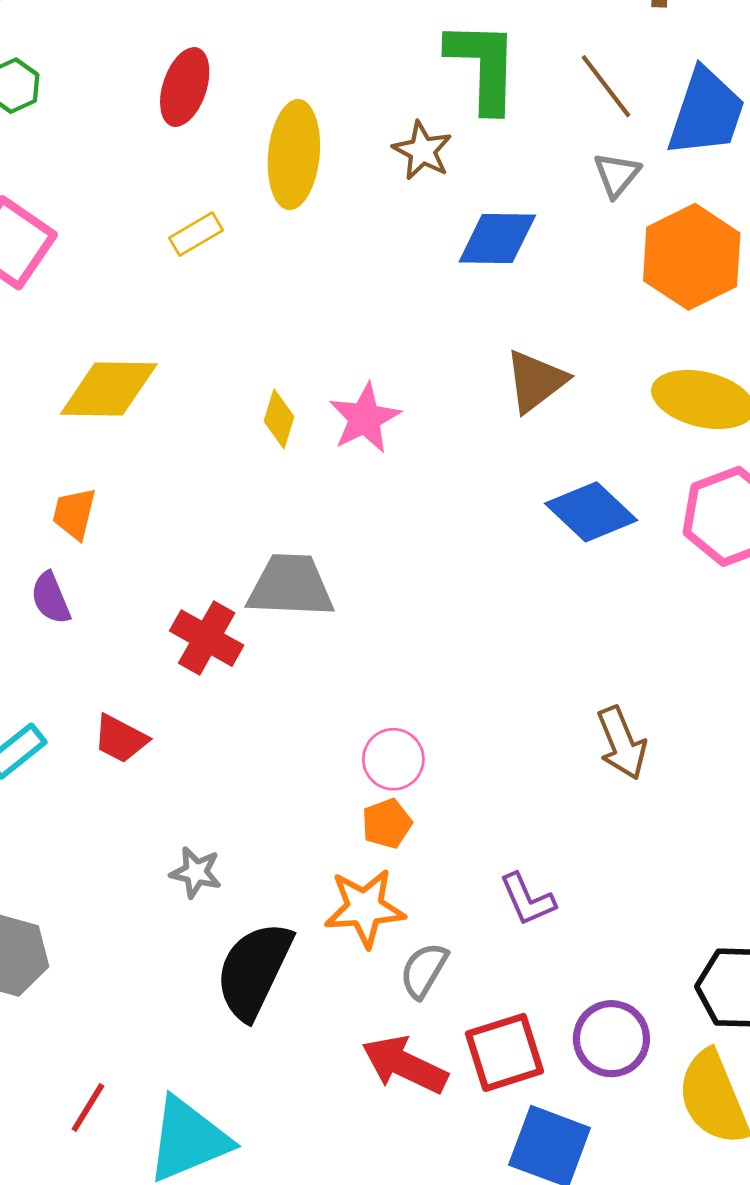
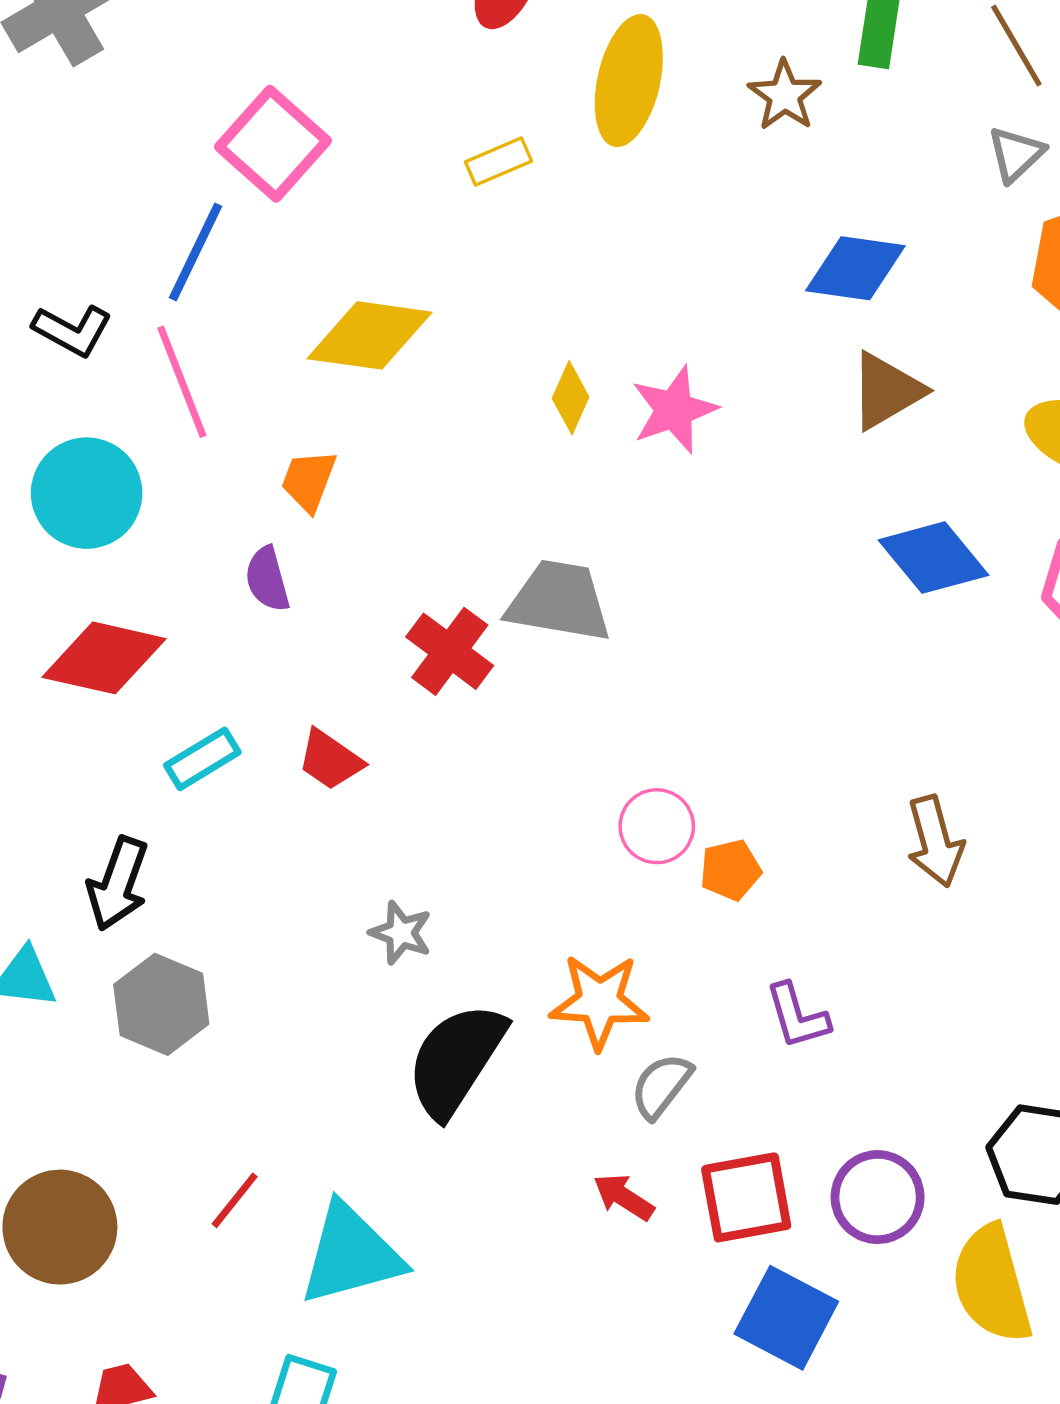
blue diamond: (497, 239) -> (855, 268), moved
orange pentagon: (387, 824) -> (730, 870), moved
red arrow: (405, 1065) -> (624, 1197), size x0.6

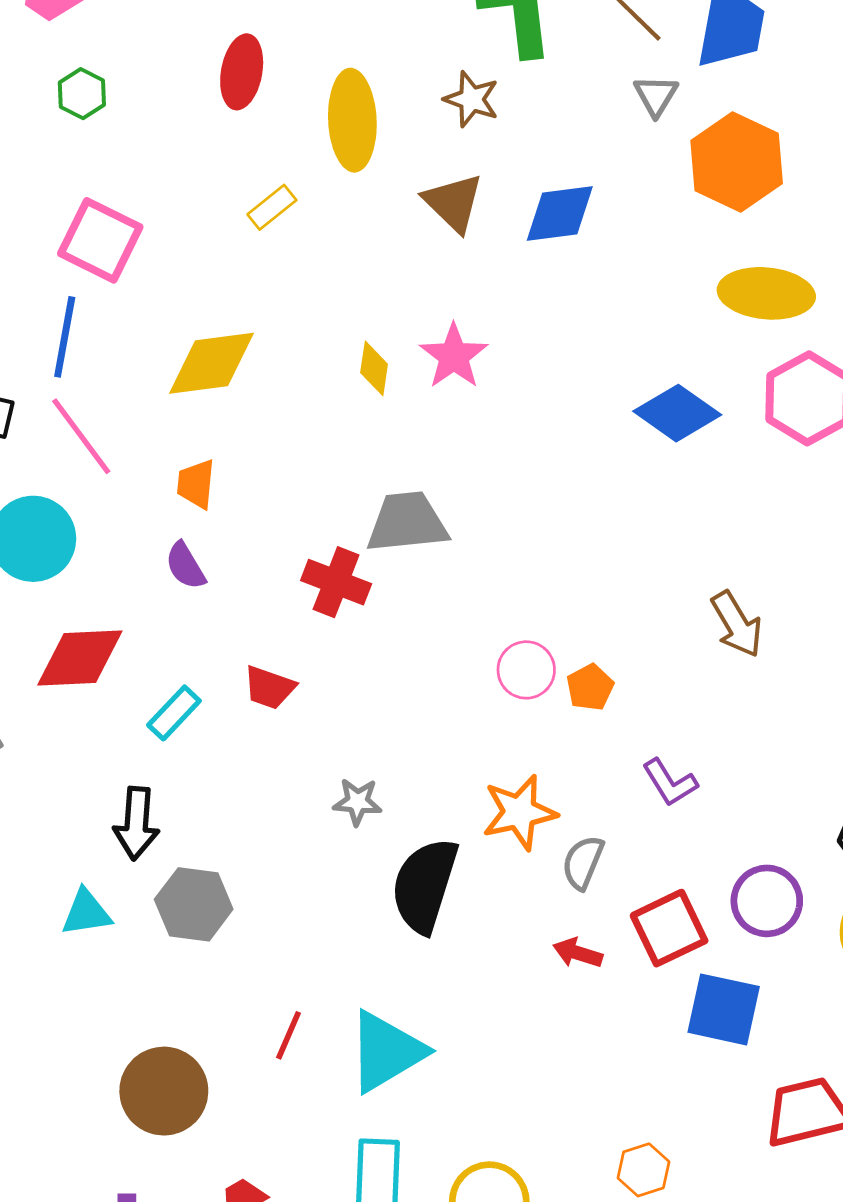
brown triangle: (886, 391) -> (453, 203), moved, turned -30

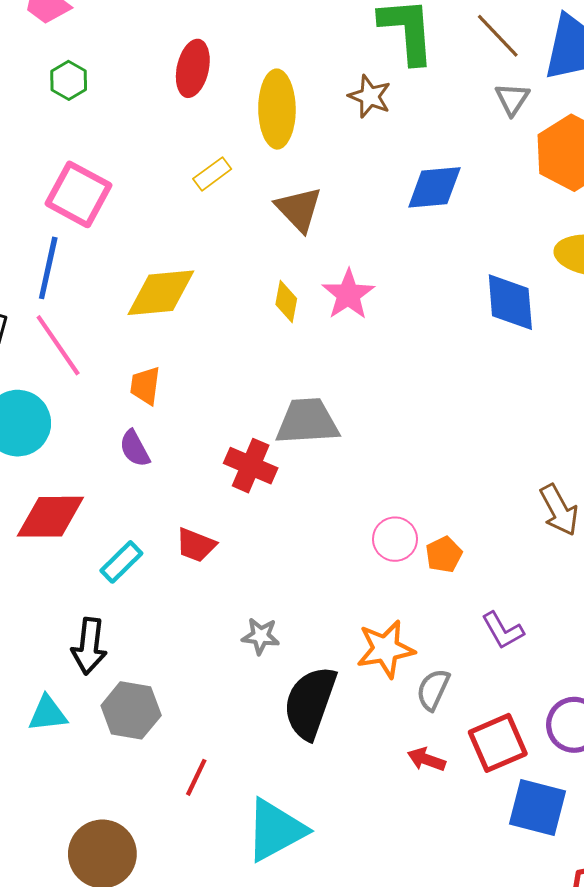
brown triangle: (453, 203) -> (299, 209), moved
blue diamond: (677, 413) -> (510, 302), moved, turned 48
red line: (288, 1035) -> (196, 777), moved

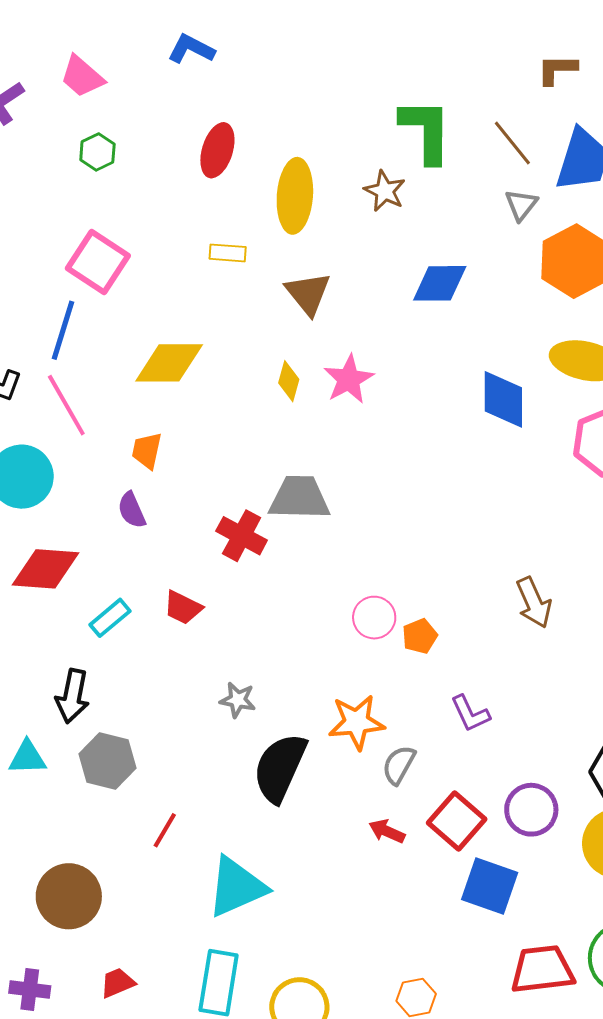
yellow rectangle: (212, 174) -> (228, 253), turned 36
red square: (498, 743) -> (457, 821), turned -30

